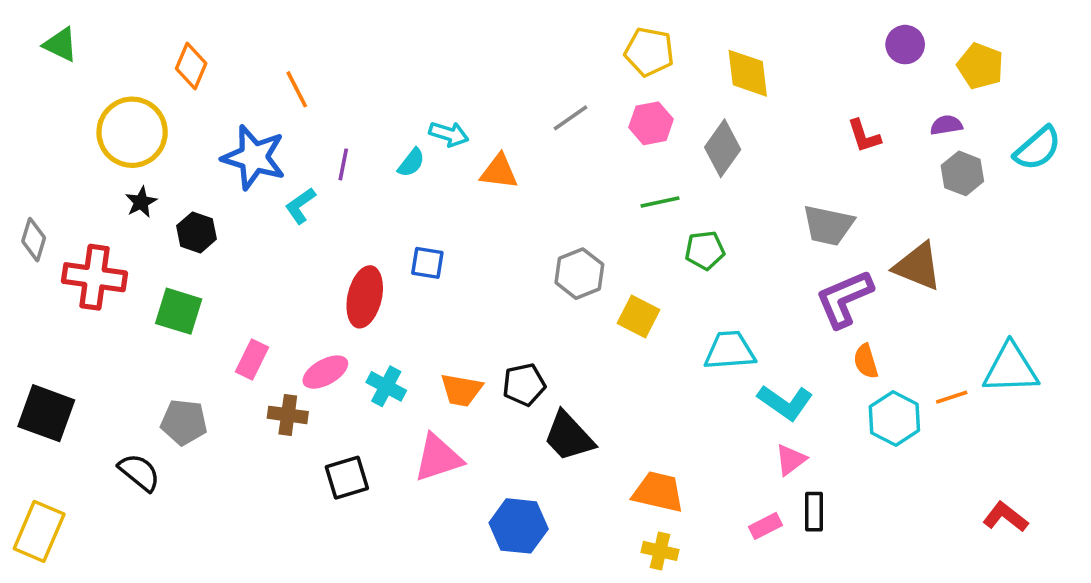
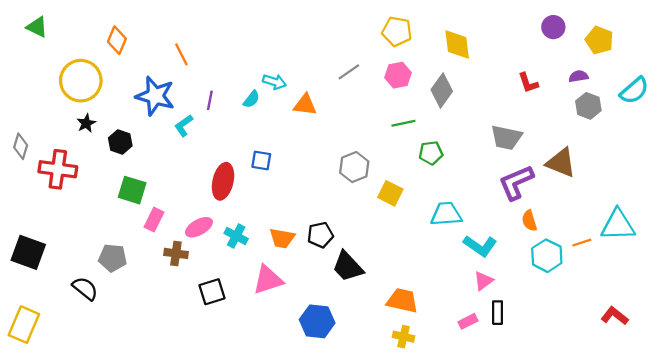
green square: (179, 311) -> (132, 190), moved

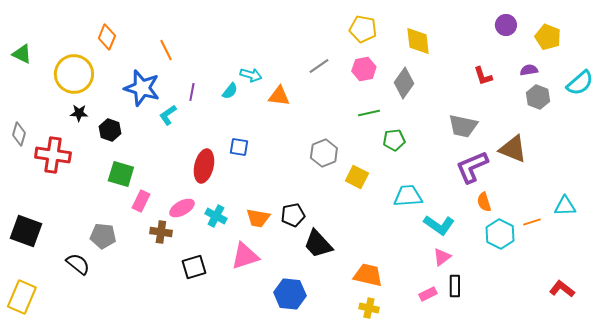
green triangle: (37, 27) -> (22, 54), moved
black star: (86, 123) -> (79, 113), turned 30
cyan triangle: (618, 225) -> (565, 206), size x0.7

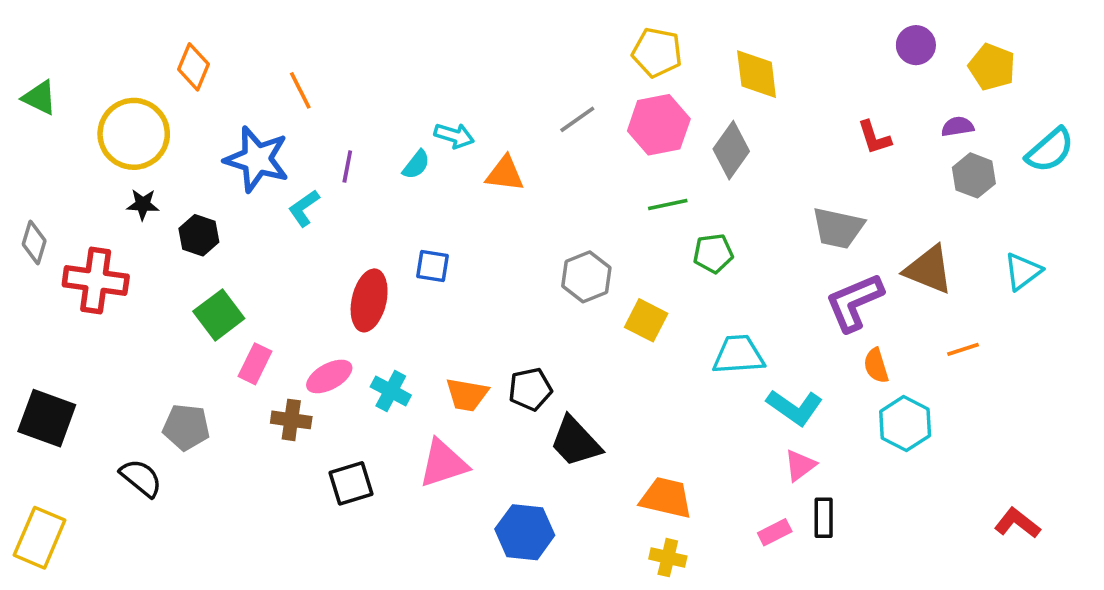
pink hexagon: (364, 69) -> (659, 125), size x1.4
green square: (121, 174) -> (219, 315), turned 36
cyan triangle: (565, 206) -> (1023, 271), moved, turned -35
orange line: (532, 222) -> (963, 349), moved

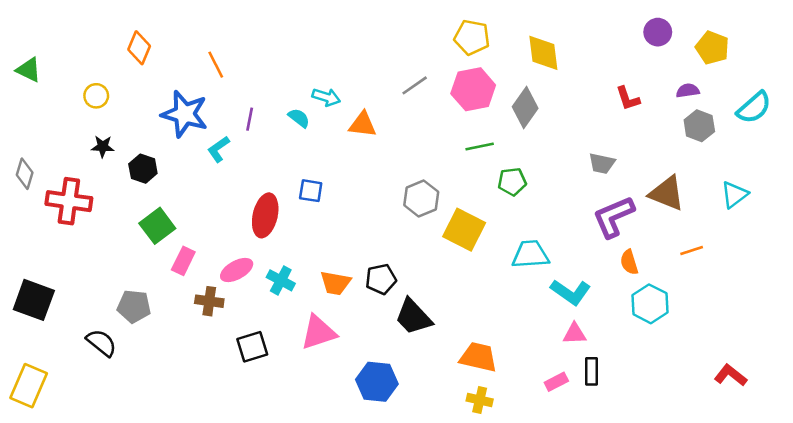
yellow circle: (134, 134) -> (96, 96), size x0.5
cyan semicircle: (416, 165) -> (299, 118), turned -90
gray trapezoid: (838, 228) -> (602, 163), size x0.7
yellow square: (646, 320) -> (464, 230), size x1.4
pink triangle: (800, 465) -> (575, 334), turned 35

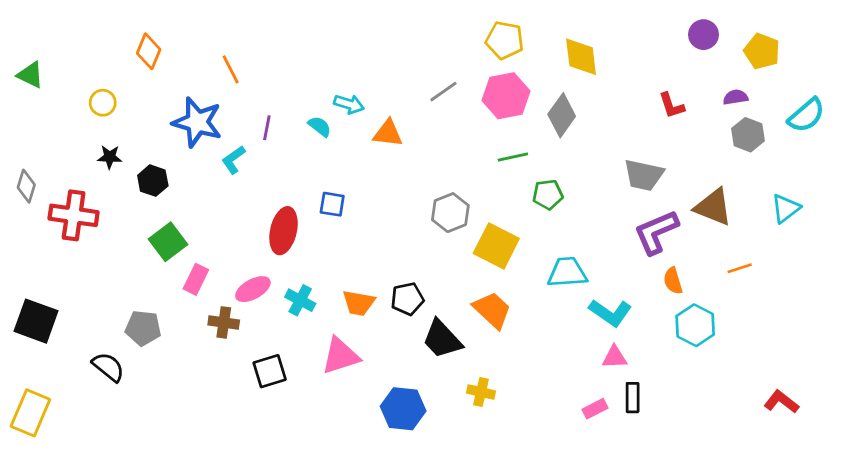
gray trapezoid: (602, 163) -> (644, 175), size x1.4
orange trapezoid: (478, 357) -> (492, 310), moved, turned 30
yellow cross: (480, 400) -> (481, 392), moved

